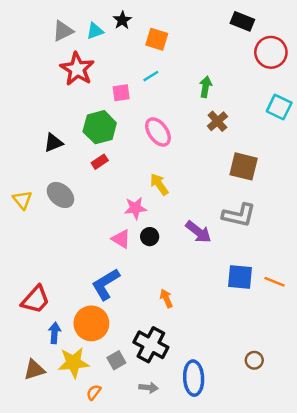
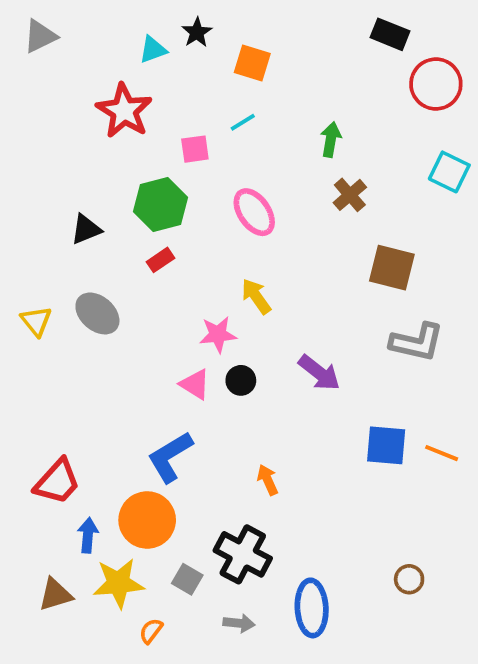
gray triangle: (63, 31) -> (40, 36), moved
gray L-shape: (239, 215) -> (417, 342), moved
gray square: (116, 360) -> (187, 579), turned -30

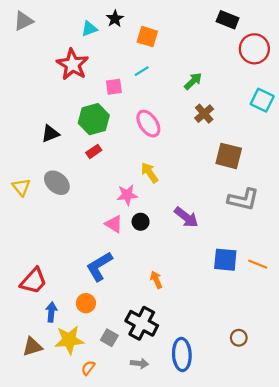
green arrow: (331, 139) -> (193, 81), turned 36
orange circle: (147, 520) -> (86, 303), size x0.6

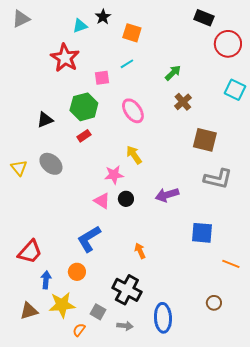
purple arrow: (186, 217) -> (167, 195), turned 125
orange line: (258, 264) -> (231, 264), moved
gray square: (109, 338) -> (98, 312), moved

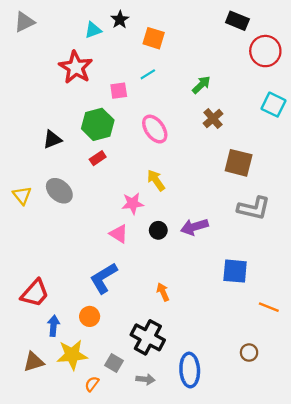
black circle: (126, 199) -> (158, 230), moved

